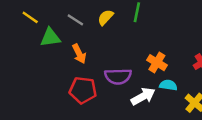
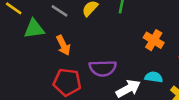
orange cross: (157, 63) -> (154, 40), moved

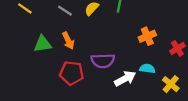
green triangle: (34, 29) -> (43, 44), moved
orange cross: (154, 40) -> (147, 36), turned 36

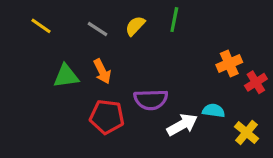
orange cross: (147, 36) -> (229, 64), moved

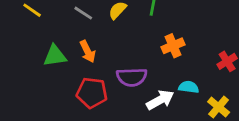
orange cross: (229, 64) -> (173, 46), moved

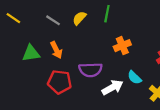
cyan semicircle: (189, 87) -> (134, 78), turned -144

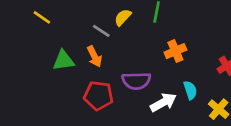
gray line: (53, 20) -> (101, 31), moved
cyan semicircle: (134, 78) -> (190, 90), turned -152

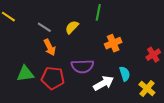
yellow semicircle: (123, 17) -> (72, 27), moved
gray line: (101, 31) -> (44, 27), moved
green triangle: (63, 61) -> (25, 74), moved

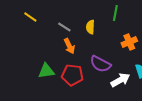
yellow semicircle: (72, 27) -> (90, 27), turned -40
purple semicircle: (82, 66) -> (100, 64), turned 30

